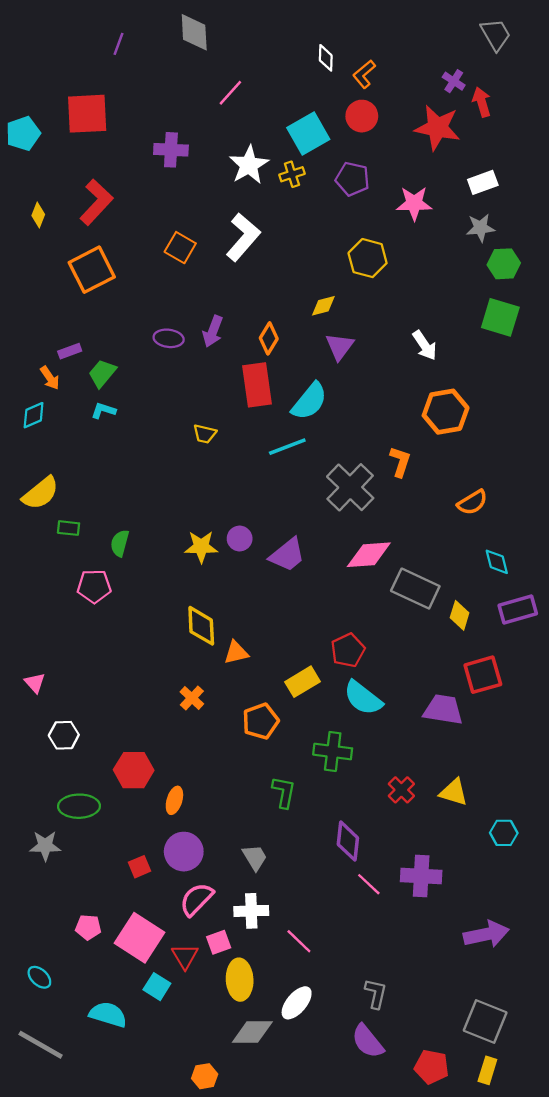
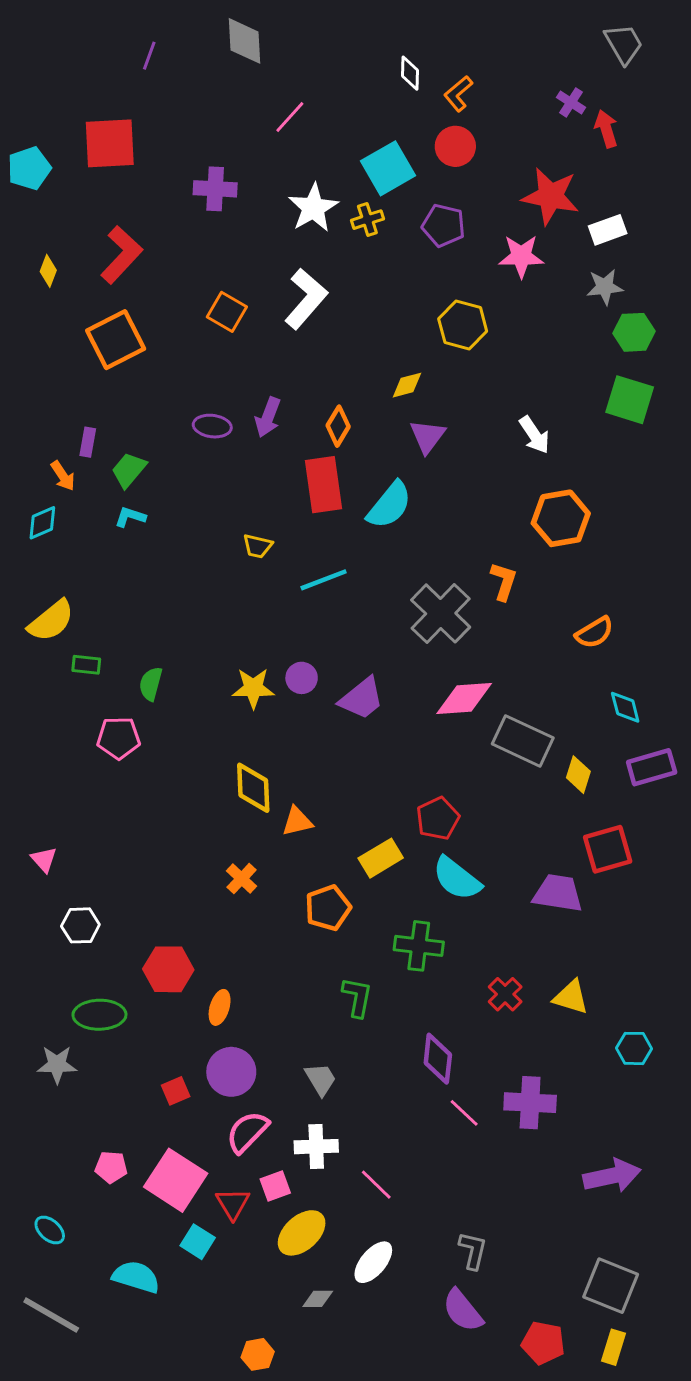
red star: (437, 128) -> (551, 196), moved
purple rectangle: (70, 351) -> (88, 442), turned -60
cyan line: (287, 447) -> (324, 580), moved
yellow ellipse: (240, 980) -> (302, 1233), turned 51
gray diamond: (252, 1032) -> (318, 1299), size x0.6

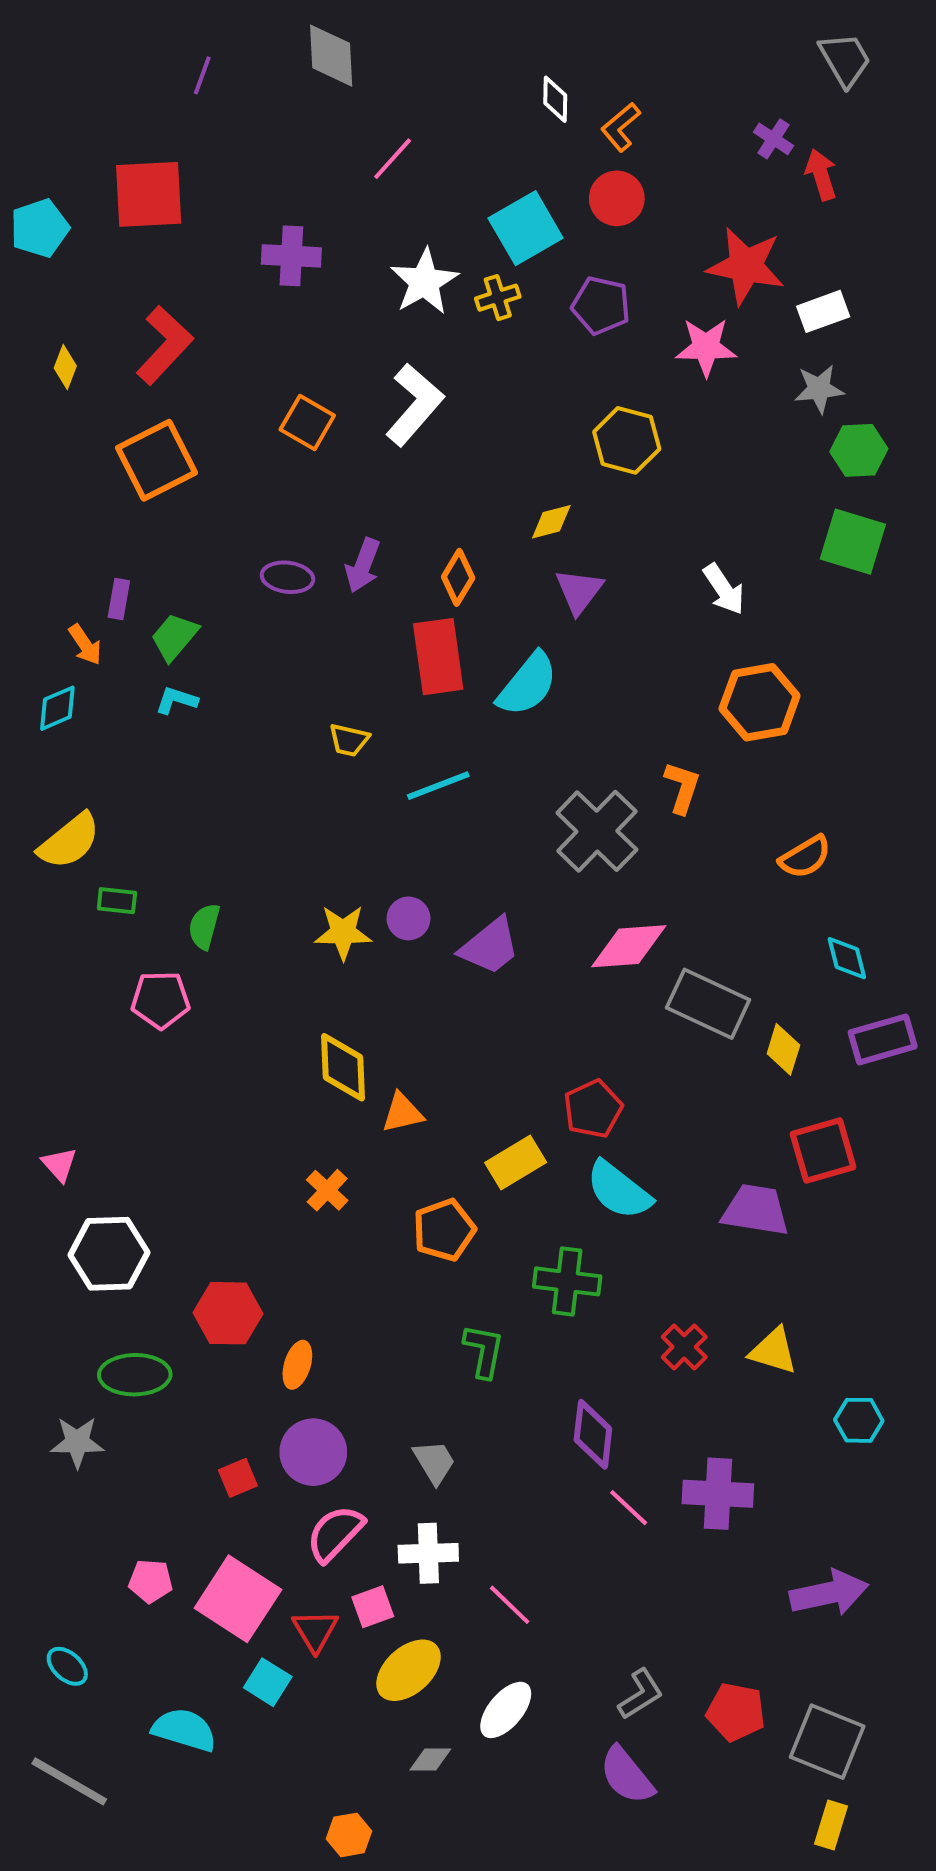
white hexagon: (80, 925) -> (109, 1254), size x1.5
gray L-shape: (473, 1251) -> (641, 1694), turned 45
red pentagon: (543, 1343) -> (736, 1712), moved

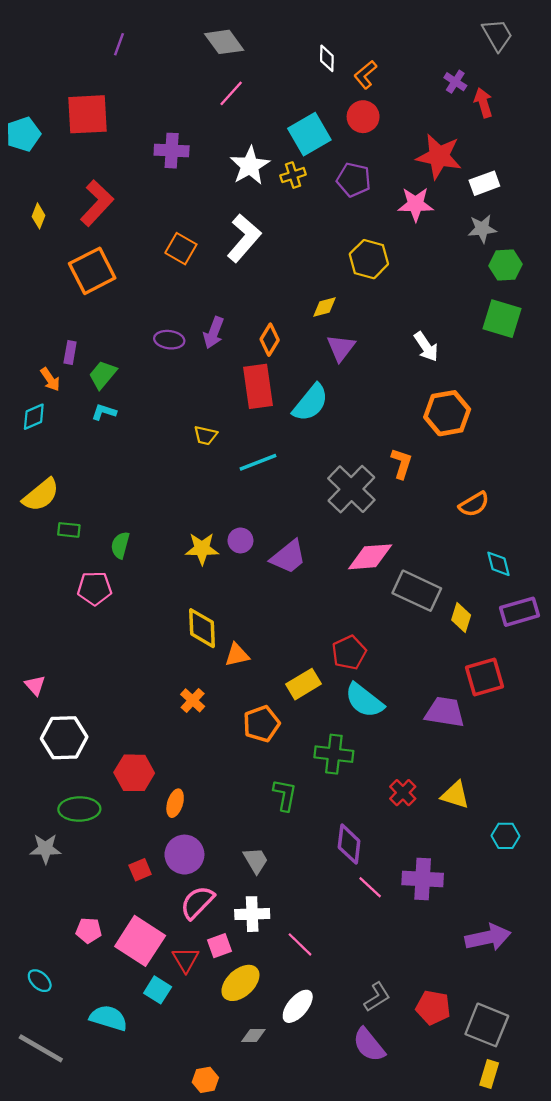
gray diamond: (331, 56) -> (224, 42), moved, turned -33

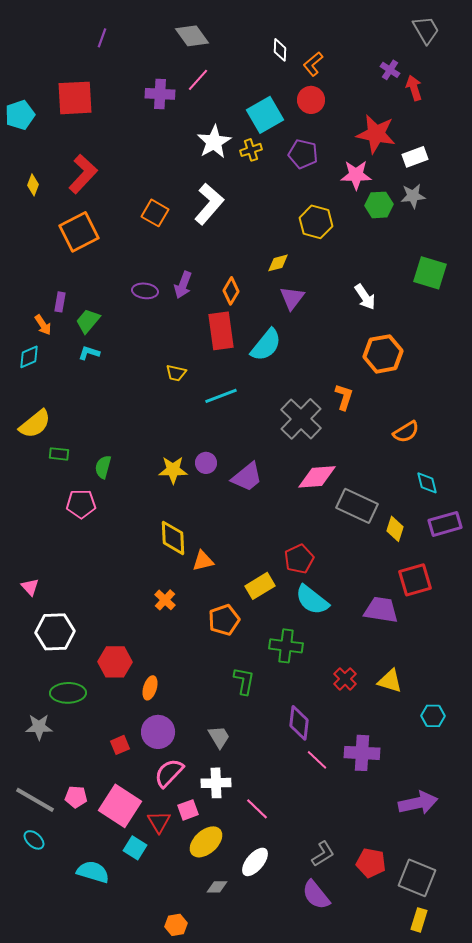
purple cross: (172, 151) -> (160, 94), moved
green hexagon: (505, 265) -> (379, 205), moved
gray line: (41, 1048) -> (35, 800), moved

